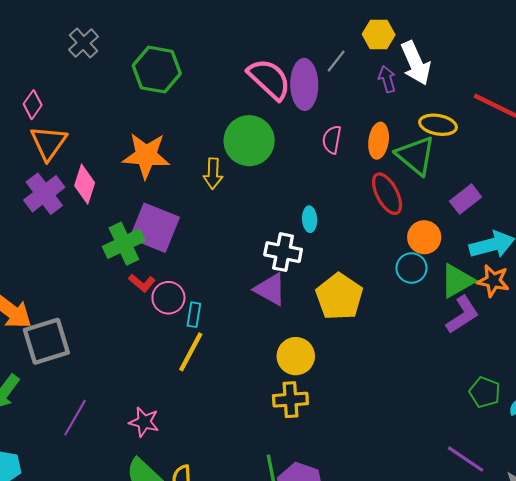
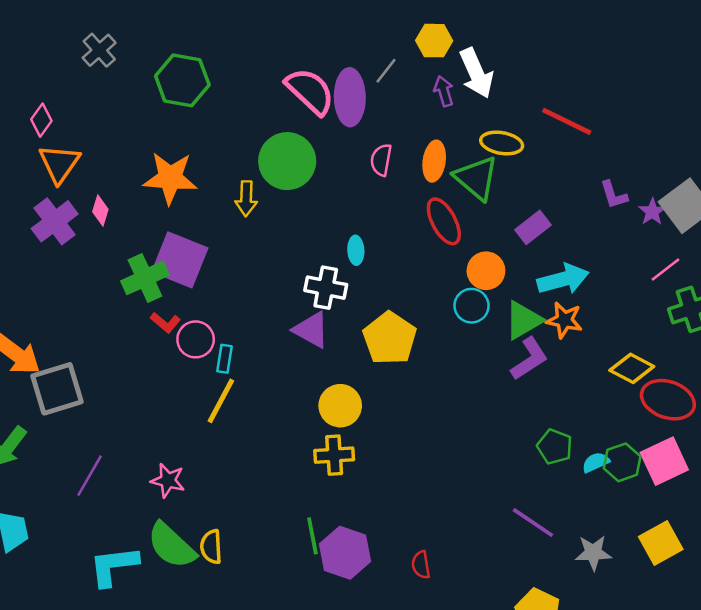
pink diamond: (85, 184) -> (100, 210), size x0.7

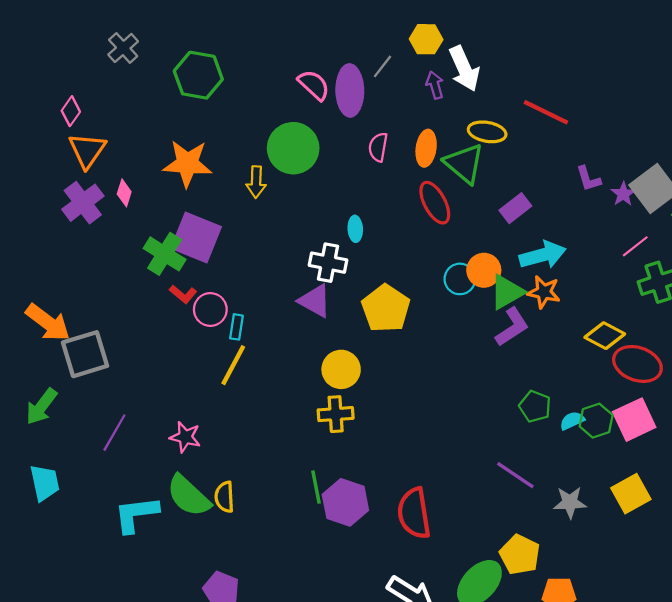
pink semicircle: (310, 91) -> (314, 85), size x0.7
orange circle: (486, 271) -> (484, 270), moved
green cross: (145, 278) -> (165, 254), turned -33
red semicircle: (421, 565) -> (414, 513), size x2.0

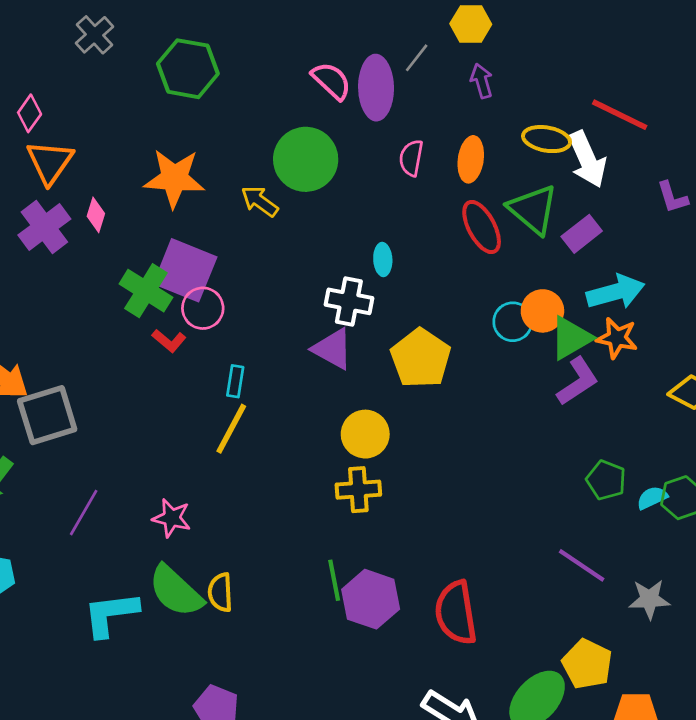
white arrow: (464, 69) -> (587, 159), moved
green triangle: (464, 163) -> (533, 209), moved
yellow arrow: (256, 182) -> (260, 201), turned 124
pink circle: (210, 309) -> (203, 308), moved

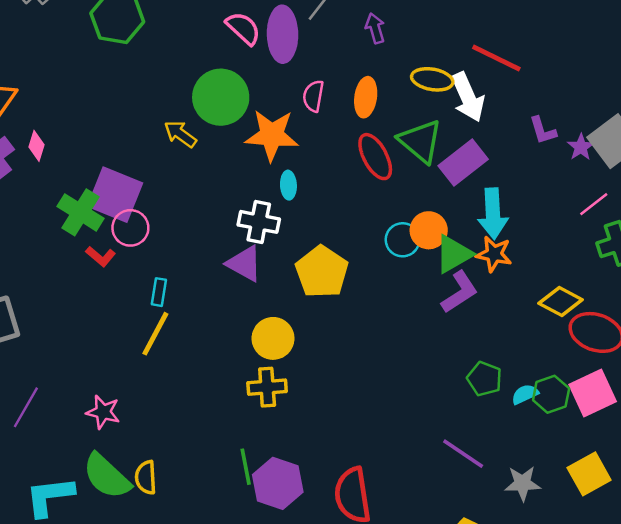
orange star: (174, 178) -> (272, 135), moved
purple rectangle: (582, 234) -> (463, 163), size x1.4
cyan arrow: (616, 292) -> (493, 214), turned 102

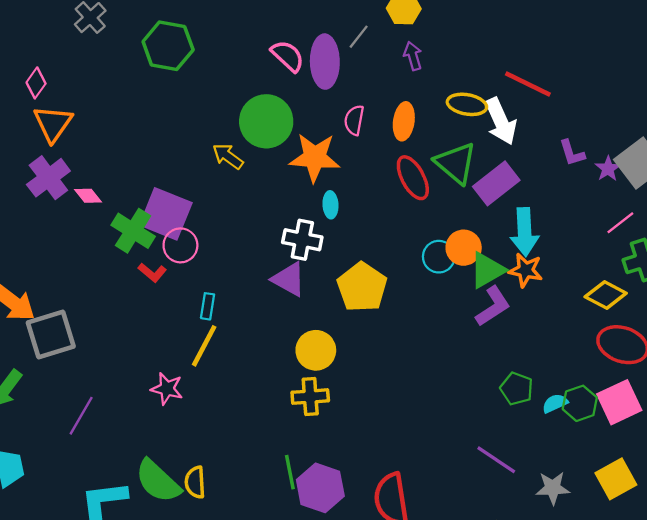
pink diamond: (37, 146) -> (88, 196), moved, turned -56
yellow diamond: (561, 302) -> (606, 295), moved
pink star: (103, 412) -> (167, 389), moved

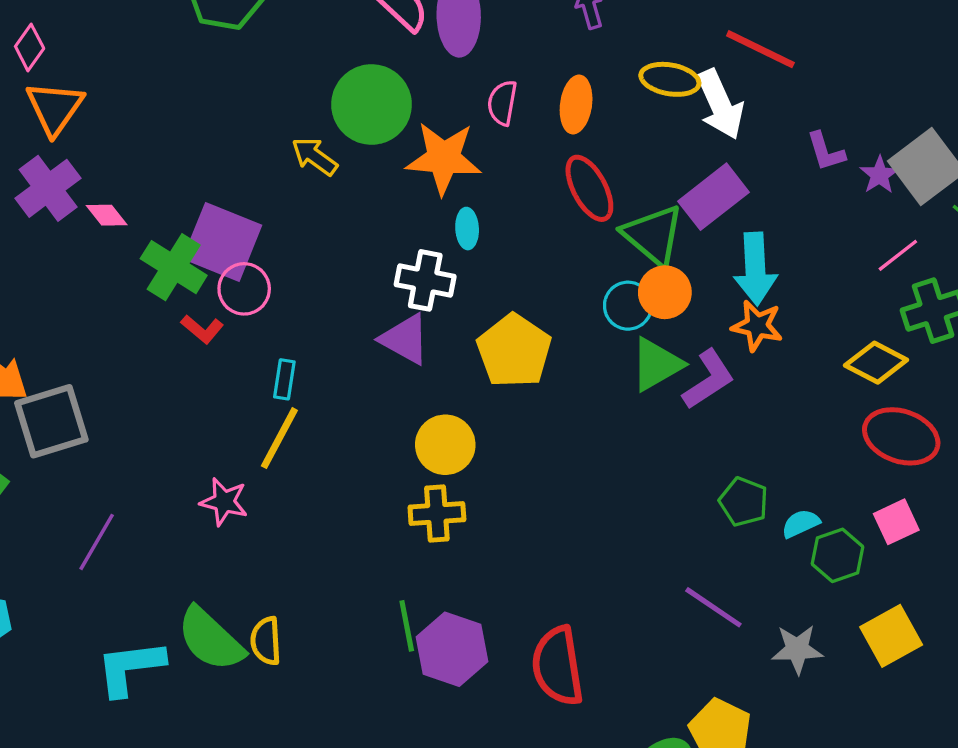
green triangle: (456, 163) -> (653, 235), moved
green triangle: (487, 270) -> (656, 364), moved
pink square: (619, 402) -> (896, 522), size x0.7
green hexagon: (580, 403) -> (838, 555), moved

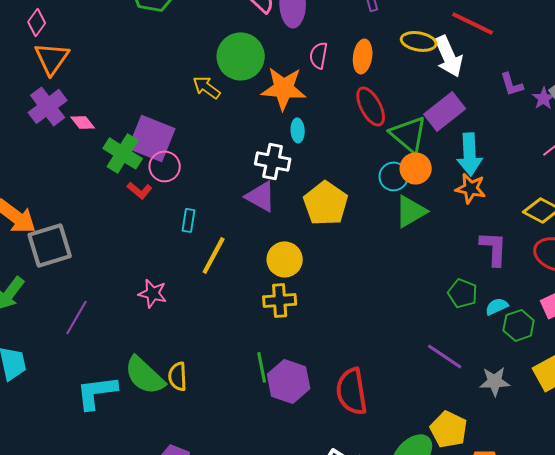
purple L-shape: (708, 379) -> (494, 248), moved, turned -54
yellow line: (279, 438) -> (214, 255), moved

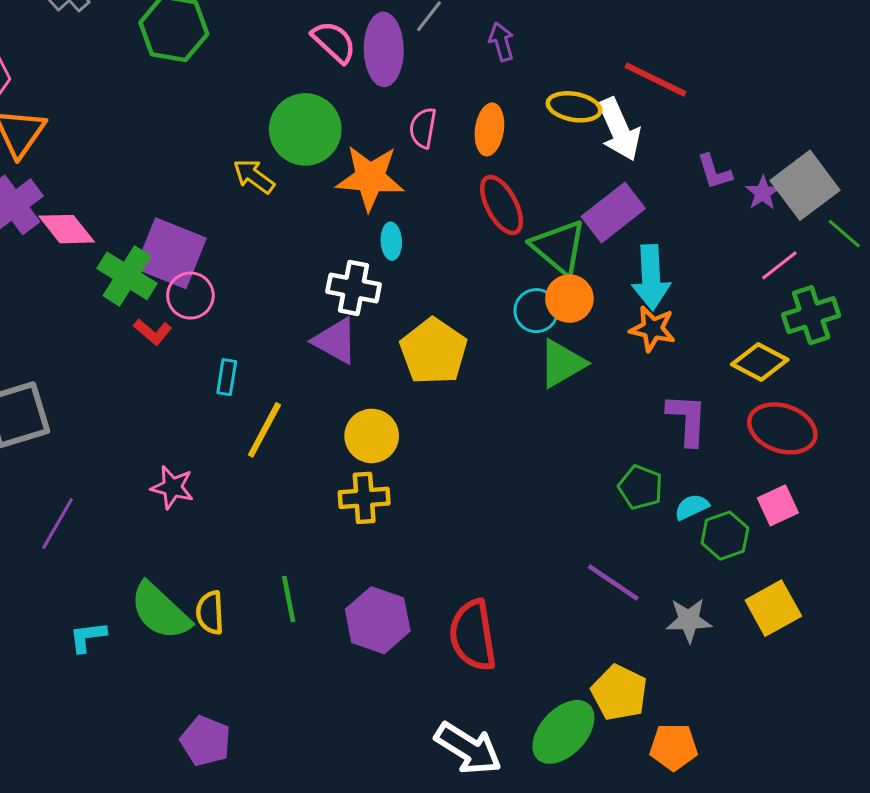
pink diamond: (83, 122) -> (67, 229), size x1.5
green line: (262, 367) -> (289, 599), moved
cyan L-shape: (97, 392) -> (88, 637), size x0.6

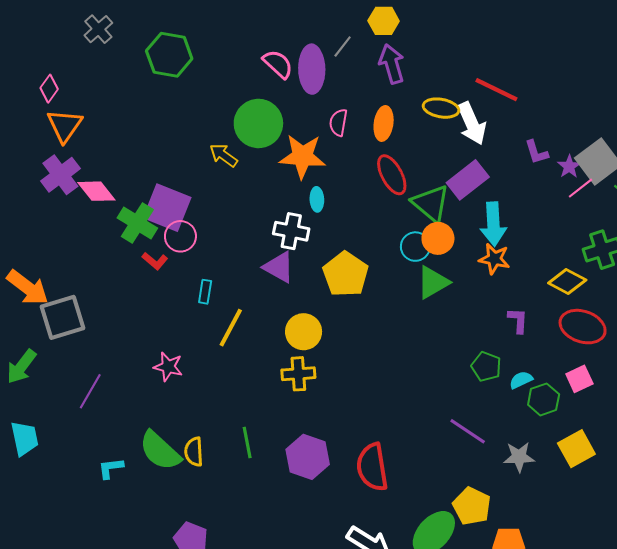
purple arrow: (502, 42) -> (392, 64), size x1.5
pink line: (779, 265) -> (581, 188), moved
purple L-shape: (687, 419) -> (518, 320), size x0.7

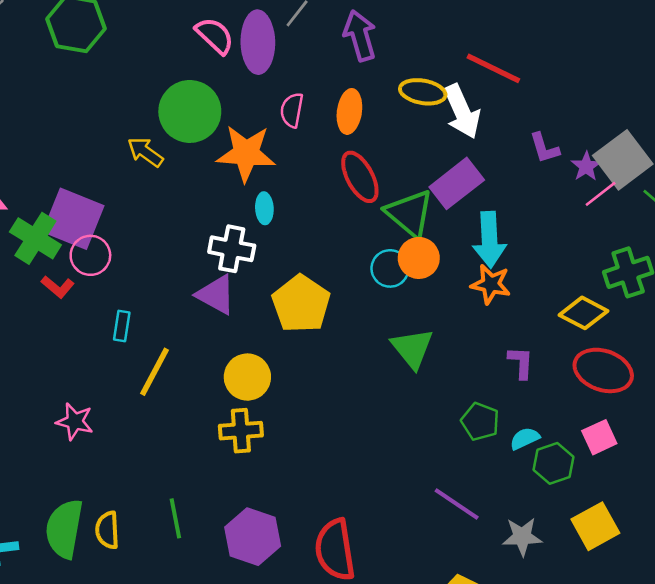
green triangle: (433, 282) -> (412, 348), moved, turned -39
green semicircle: (160, 451) -> (64, 529), turned 57

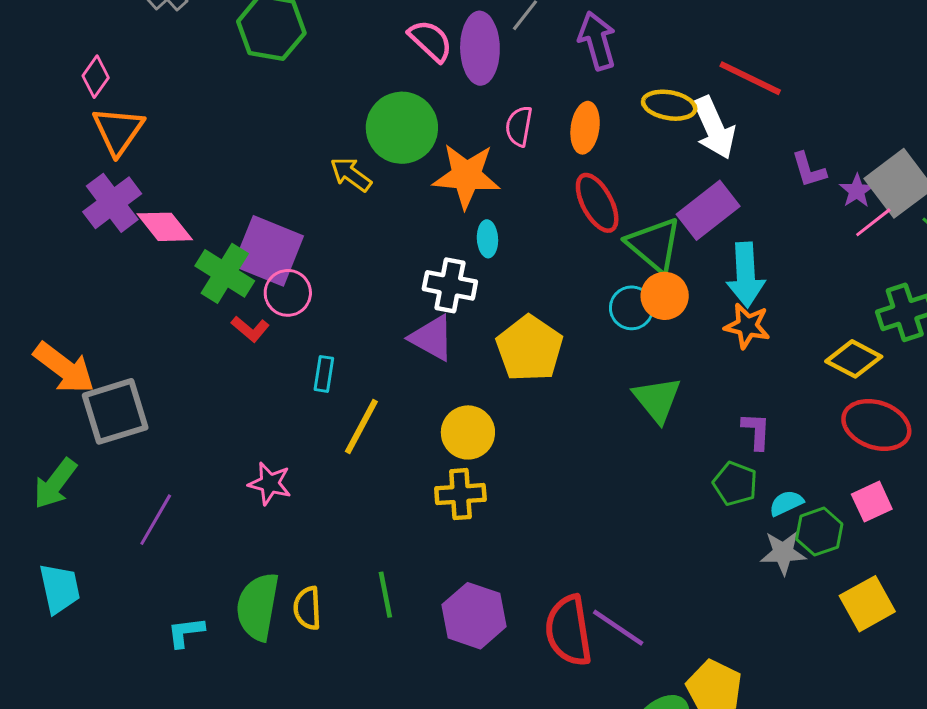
purple L-shape: (521, 363) -> (756, 431), moved
purple line: (457, 504) -> (618, 628), moved
gray star: (522, 537) -> (783, 553), moved

